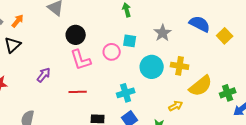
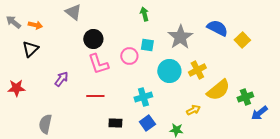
orange arrow: (18, 21) -> (35, 25), turned 64
gray star: (163, 33) -> (180, 37), size x1.4
yellow cross: (180, 66) -> (197, 70), turned -36

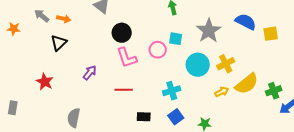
yellow square: (242, 40) -> (271, 34), turned 35
red star: (16, 88) -> (45, 82), turned 30
yellow arrow: (193, 110) -> (222, 92), moved

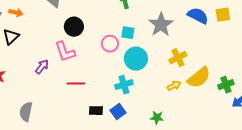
yellow square: (271, 34) -> (223, 15), moved
pink L-shape: (127, 58) -> (65, 52), moved
cyan circle: (198, 65) -> (136, 59), moved
blue square: (176, 117) -> (118, 112), moved

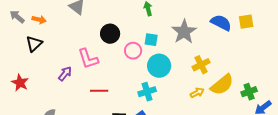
black circle: (74, 27) -> (110, 34), moved

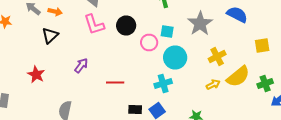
yellow square: (246, 22) -> (262, 46), moved
pink L-shape: (88, 59) -> (94, 24), moved

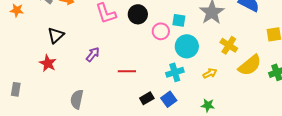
black triangle: (50, 36) -> (56, 35), moved
yellow cross: (217, 56) -> (229, 45), turned -30
yellow arrow: (213, 84) -> (210, 73), moved
black rectangle: (135, 110) -> (147, 98), turned -32

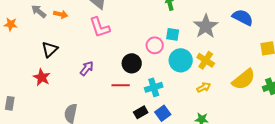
black circle: (138, 14) -> (132, 63), moved
yellow cross: (229, 45) -> (206, 60), moved
cyan cross: (175, 72) -> (154, 87), moved

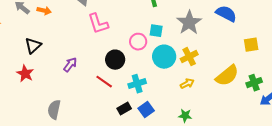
pink L-shape: (100, 27) -> (98, 24), moved
yellow cross: (206, 60) -> (189, 57), turned 30
red line: (121, 85) -> (104, 82), turned 36

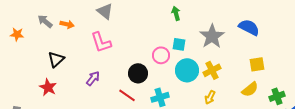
pink L-shape: (98, 24) -> (101, 42), moved
yellow square: (251, 45) -> (257, 64), moved
yellow semicircle: (227, 76) -> (250, 89), size x0.7
yellow arrow: (187, 84) -> (210, 97), turned 144

